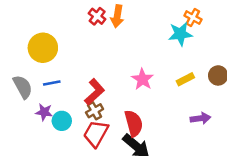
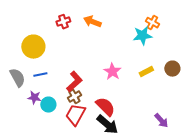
red cross: (97, 16) -> (63, 22), moved, turned 32
orange arrow: (117, 16) -> (92, 22), turned 102
purple arrow: (200, 118) -> (161, 121), moved, turned 56
red semicircle: (134, 123) -> (105, 107), turned -30

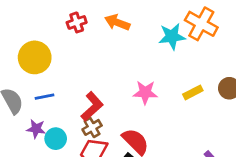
orange cross: (152, 23) -> (201, 24), size x1.6
cyan star: (142, 36) -> (172, 36), moved
pink star: (112, 72) -> (145, 92), turned -30

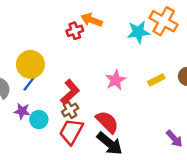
red cross: (77, 22) -> (75, 31), moved
yellow circle: (35, 57) -> (30, 64), moved
pink star: (145, 92) -> (116, 80), turned -30
blue line: (44, 97) -> (29, 84), turned -42

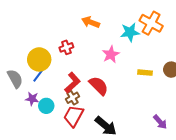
red cross: (75, 31) -> (66, 47), moved
pink star: (116, 80) -> (111, 54), moved
yellow rectangle: (156, 80) -> (145, 73), turned 32
red semicircle: (107, 122) -> (99, 86), moved

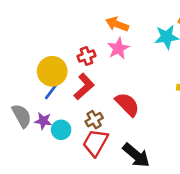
pink star: (111, 54) -> (118, 48), moved
gray semicircle: (15, 79) -> (22, 116), moved
red L-shape: (72, 83) -> (84, 87), moved

